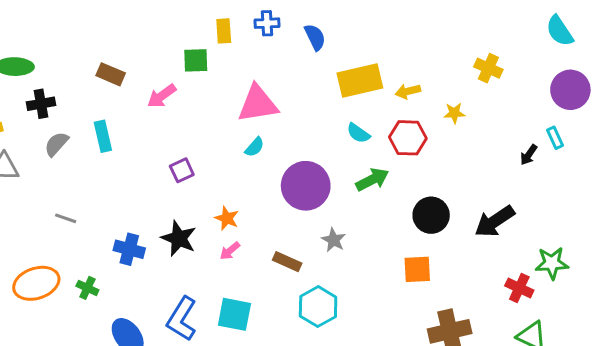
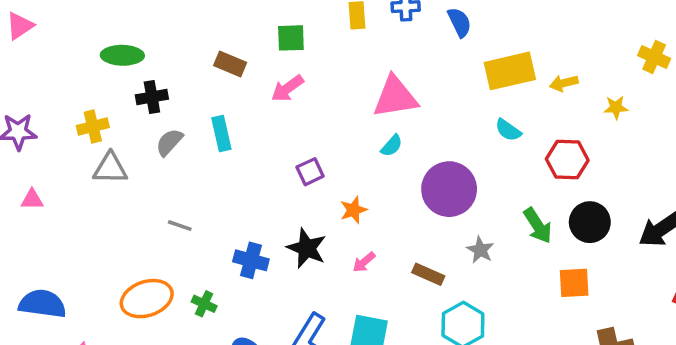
green square: (196, 60) -> (291, 38), moved
red hexagon: (408, 138) -> (567, 160), moved
green arrow: (372, 180) -> (538, 226), moved, turned 84
orange star: (227, 218) -> (353, 210), moved, turned 30

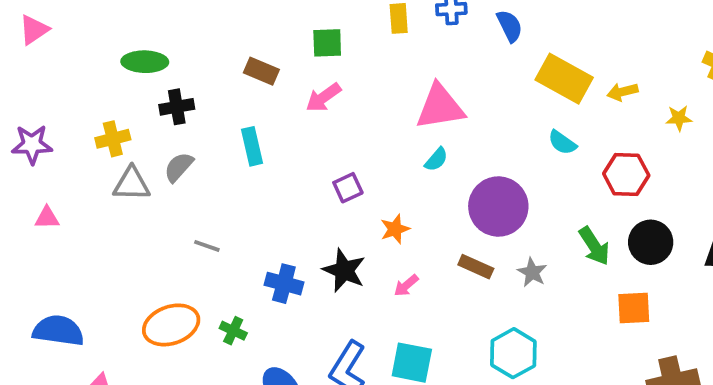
yellow rectangle: (510, 71) -> (564, 79), turned 42
gray semicircle: (169, 142) -> (179, 167), moved
brown rectangle: (428, 274) -> (476, 267), moved

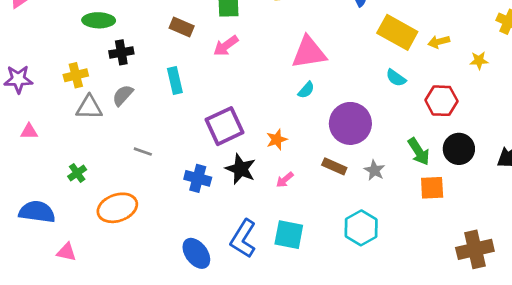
purple square: (348, 188) -> (224, 126), moved, size x1.8
orange square: (634, 308) -> (432, 188), moved
green cross: (233, 331) -> (77, 173), moved, turned 30

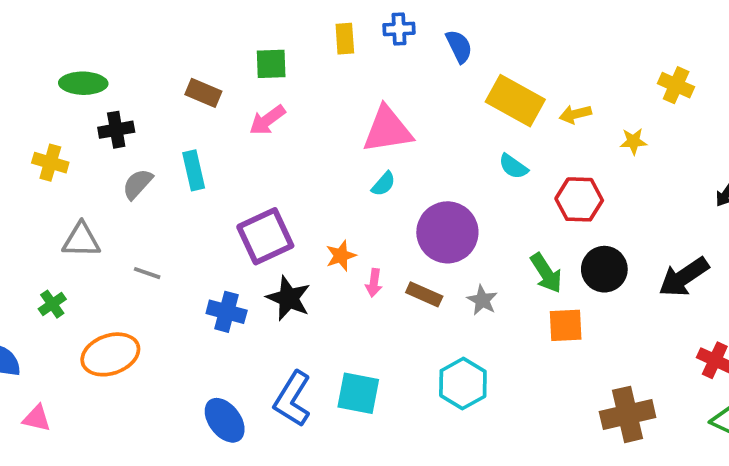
yellow cross: (76, 75) -> (50, 163), turned 30
gray semicircle: (123, 95) -> (137, 184), moved
gray triangle: (89, 107) -> (81, 240), moved
pink arrow: (285, 180) -> (374, 283), moved, turned -42

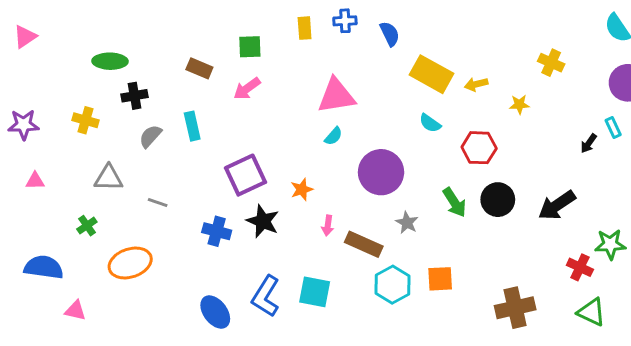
pink arrow: (374, 283) -> (328, 226), moved
brown rectangle: (424, 294) -> (364, 244), moved, size x1.4
orange square: (566, 325) -> (440, 279), moved

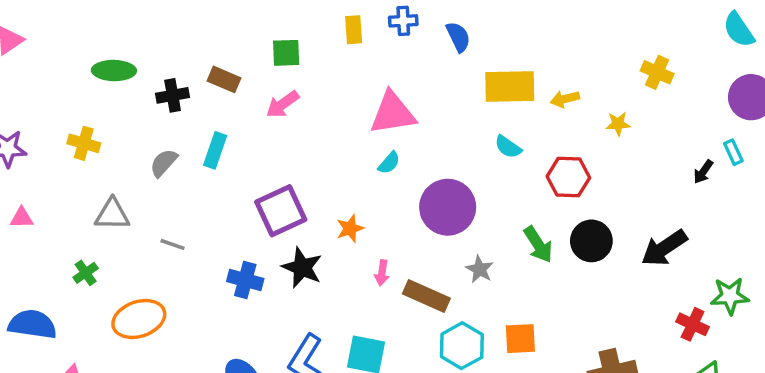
yellow rectangle: (431, 74) -> (510, 87), turned -30
black cross: (135, 96) -> (173, 95), moved
cyan rectangle: (192, 126) -> (215, 150), turned 32

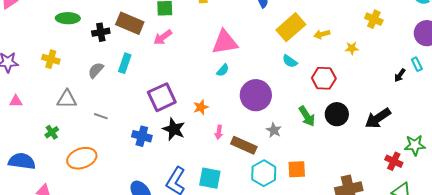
brown rectangle: (224, 79) -> (130, 23), size x1.5
yellow rectangle: (510, 87) -> (291, 27), turned -40

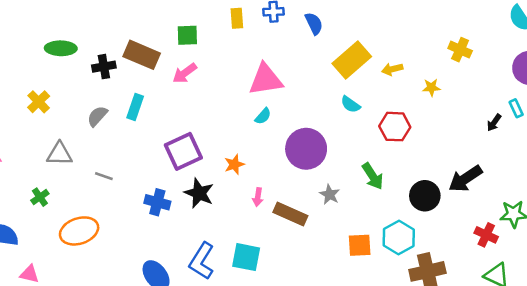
yellow cross: (51, 59) -> (39, 102), turned 30
black circle: (337, 114) -> (425, 196), moved
cyan hexagon: (264, 173) -> (399, 237), moved

